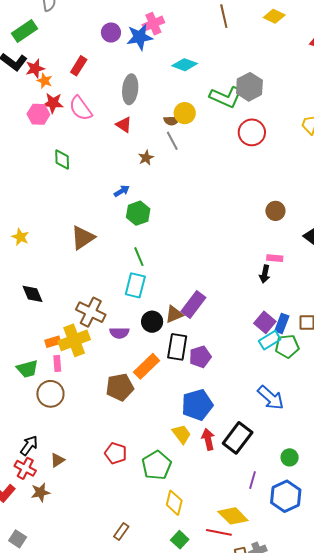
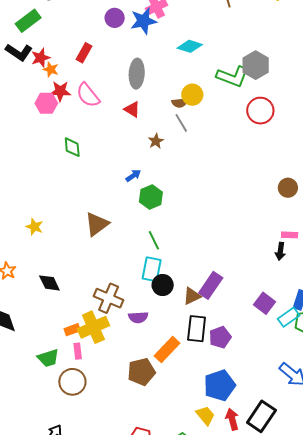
black circle: (152, 322) -> (163, 285), moved
purple square: (265, 322) -> (265, 303), moved

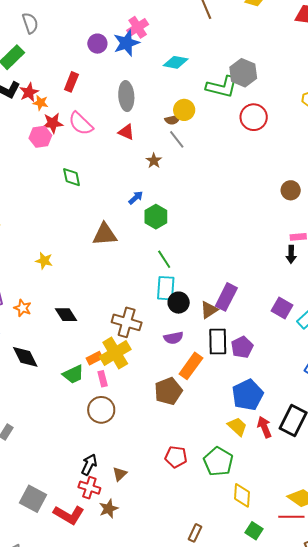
brown triangle: (97, 224) -> (105, 234), moved, turned 40
purple semicircle: (138, 317) -> (173, 338), moved
green trapezoid: (48, 358) -> (73, 374), moved

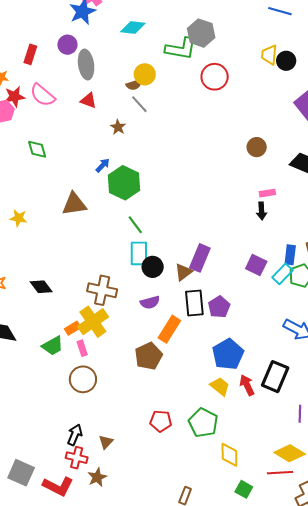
purple circle: (97, 44) -> (67, 45), moved
green hexagon: (156, 217) -> (124, 183), size x1.4
yellow star: (44, 261) -> (19, 218), moved

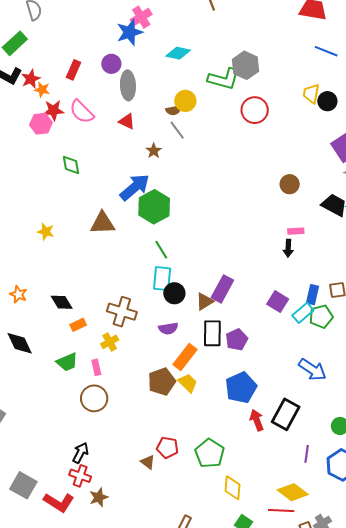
blue arrow: (103, 165) -> (135, 187), size x2.0
yellow cross: (93, 322) -> (110, 342), size x0.6
orange rectangle: (73, 328) -> (78, 325), moved
yellow trapezoid: (220, 386) -> (188, 383), moved
brown triangle: (106, 442) -> (148, 462), moved, turned -42

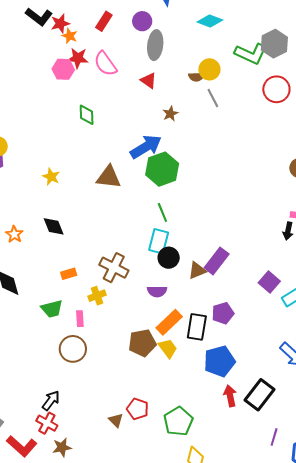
gray line: (177, 130) -> (213, 98), moved
black diamond: (62, 302) -> (54, 226), moved
black rectangle: (212, 333) -> (197, 327), moved

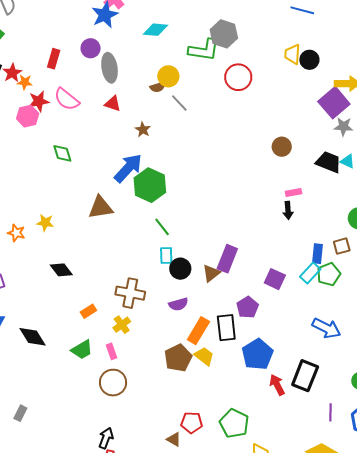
orange star: (14, 234) -> (16, 233), moved
cyan rectangle: (159, 241) -> (166, 255), size x0.7
purple square: (269, 282) -> (275, 279), moved

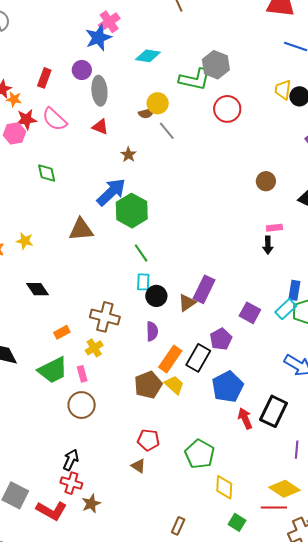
purple semicircle: (178, 304) -> (152, 331), turned -78
black rectangle: (226, 328) -> (198, 358), turned 32
green trapezoid: (82, 350) -> (53, 370), size x1.4
red pentagon: (192, 423) -> (148, 440), moved

